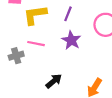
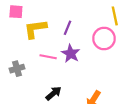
pink line: (36, 44) -> (48, 57), moved

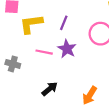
gray cross: (17, 69) -> (13, 64), turned 32

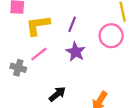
pink line: (44, 52) -> (39, 54), moved, turned -49

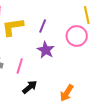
pink line: (39, 54) -> (20, 66), moved, turned -35

